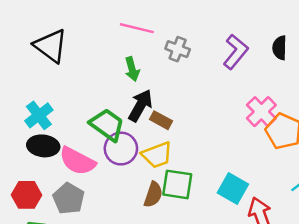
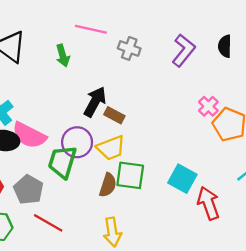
green arrow: (132, 69) -> (63, 56), moved
pink cross: (261, 112) -> (208, 106), size x0.7
green trapezoid: (107, 125) -> (62, 162), moved, turned -108
pink semicircle: (77, 161) -> (29, 135), moved

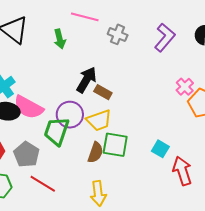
cyan square: (182, 179) -> (160, 149), size x0.7

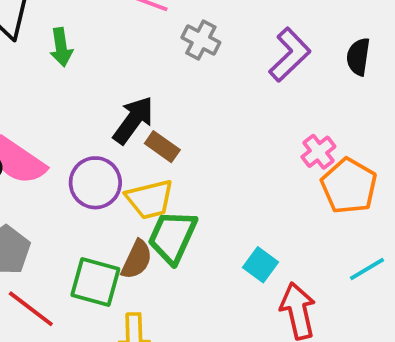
green arrow: (60, 39) -> (61, 47), moved
green trapezoid: (57, 131) -> (172, 237), moved
green square: (115, 145) -> (95, 282), moved

